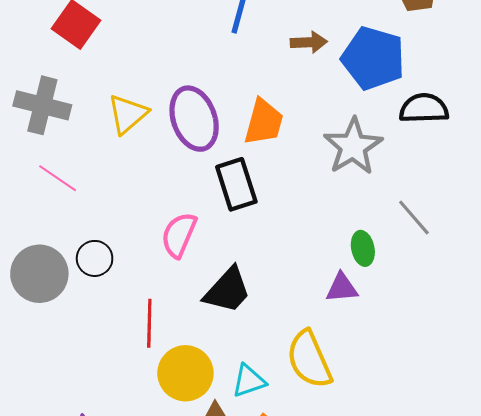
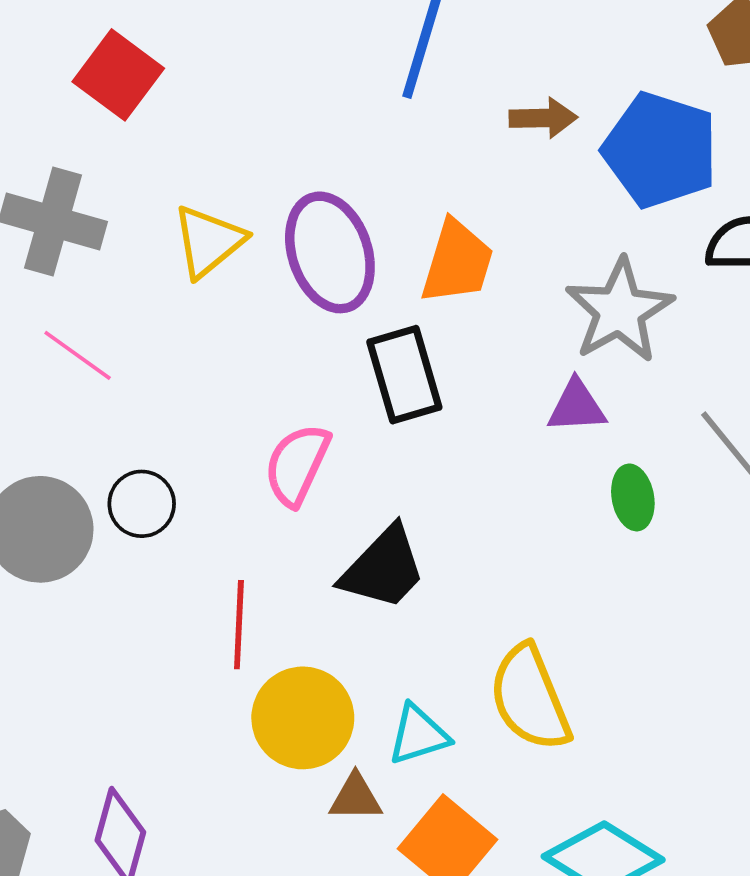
purple triangle: (342, 288) -> (577, 406), moved

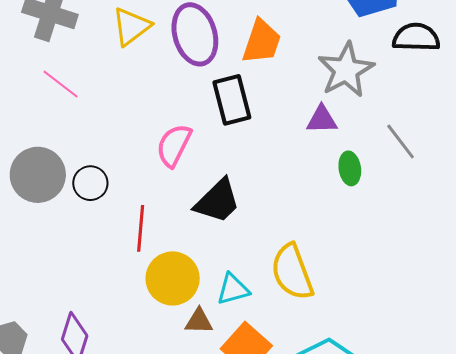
black circle: (142, 504) -> (90, 183), moved

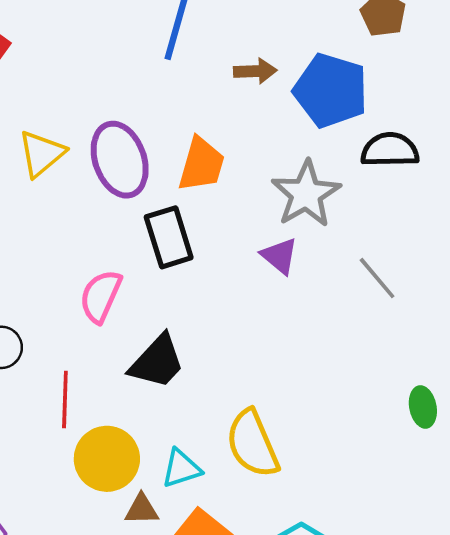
purple triangle: (322, 120) -> (280, 256), turned 44
green ellipse: (350, 168) -> (423, 407), moved

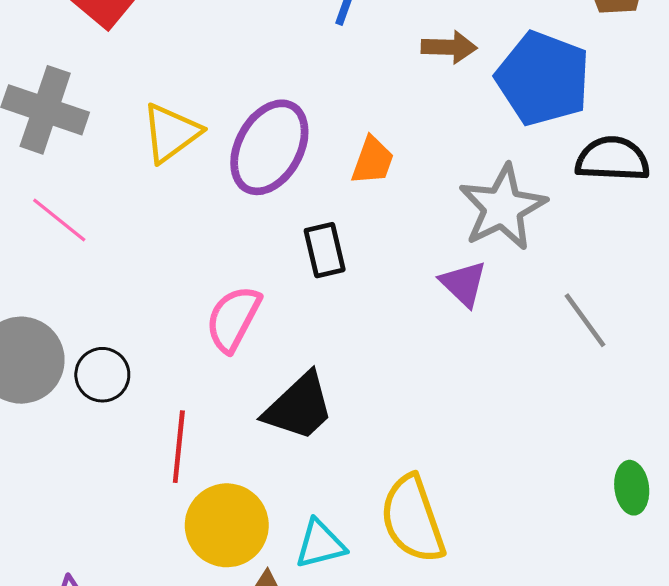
purple ellipse: (120, 160) -> (269, 147), turned 44
orange trapezoid: (201, 164) -> (373, 161), size x0.7
black rectangle: (169, 237) -> (325, 250), size x0.7

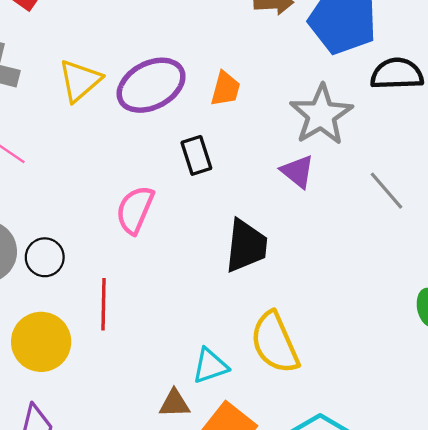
purple ellipse: (269, 147) -> (151, 85), turned 38
black trapezoid: (299, 407) -> (246, 246), moved, turned -36
yellow circle: (227, 525) -> (41, 342), moved

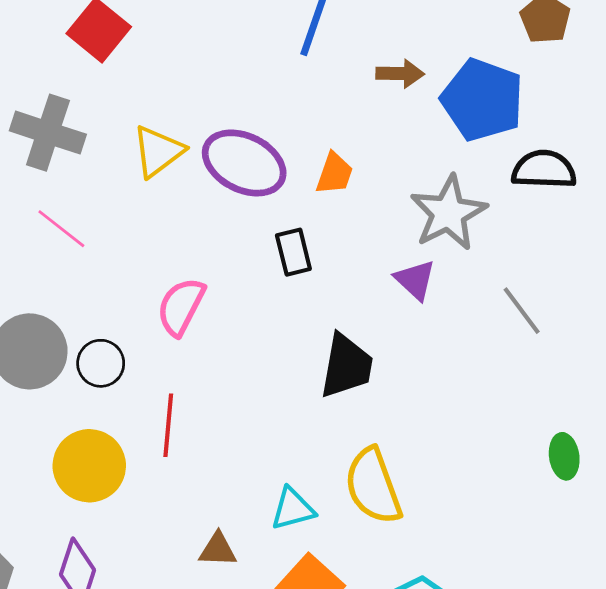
purple ellipse: (151, 85) -> (244, 163), turned 50
pink semicircle: (135, 210) -> (181, 307), moved
brown triangle: (174, 404) -> (218, 550), moved

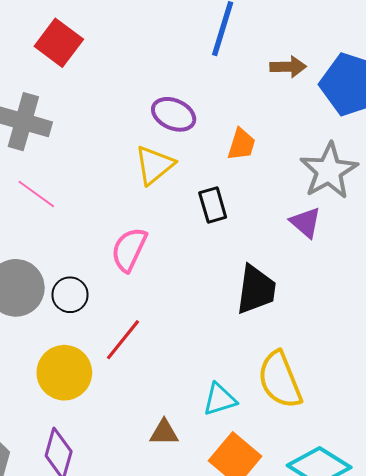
yellow triangle: (158, 151) -> (154, 165), moved
purple ellipse: (244, 163) -> (174, 114), moved, size x0.7
red line: (168, 425) -> (123, 340), turned 36

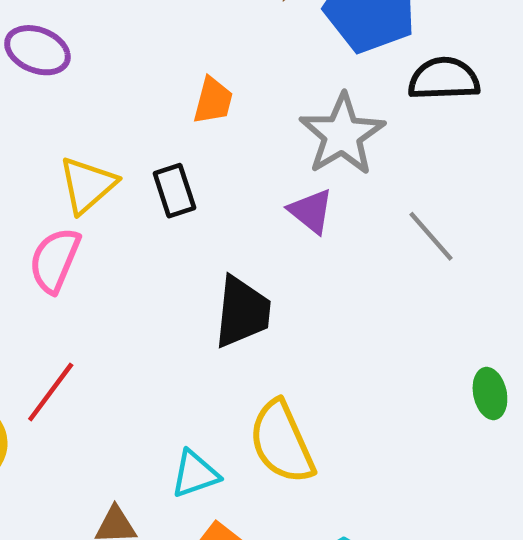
purple ellipse: (174, 114) -> (37, 50), moved
yellow triangle: (154, 165) -> (87, 185), moved

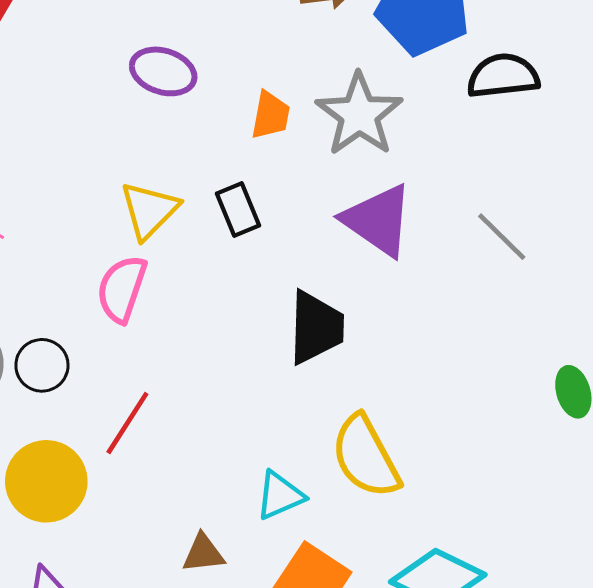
purple ellipse: (37, 50) -> (163, 71), moved
gray star: (342, 135) -> (359, 115), moved
purple triangle: (311, 211) -> (378, 220), size x1.6

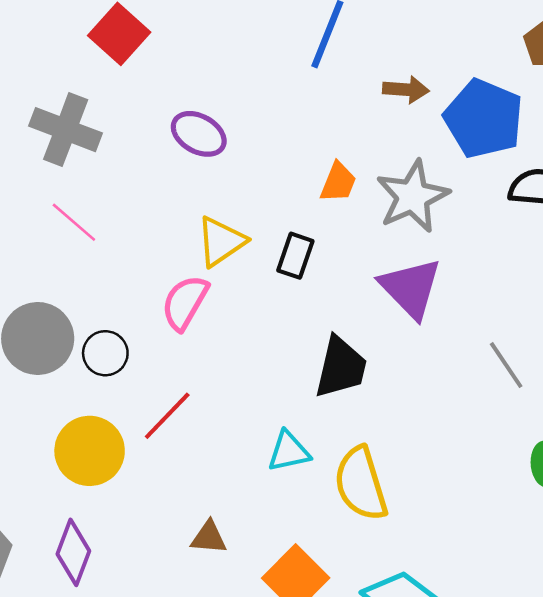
purple ellipse: (163, 71) -> (199, 134), moved
black rectangle: (238, 210) -> (295, 256), turned 30
gray line: (502, 237) -> (506, 365), moved
cyan triangle: (280, 495) -> (289, 451), moved

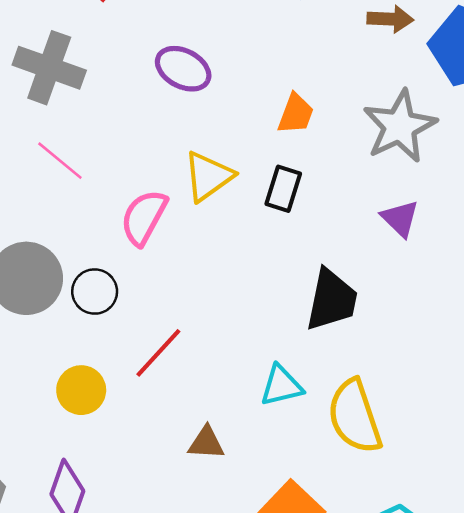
orange trapezoid: (338, 182) -> (296, 114), moved
purple triangle: (411, 288) -> (400, 218), size x0.6
pink semicircle: (185, 303) -> (144, 217), moved
yellow circle: (90, 451) -> (81, 390), size x0.7
brown triangle: (209, 537) -> (206, 443), moved

